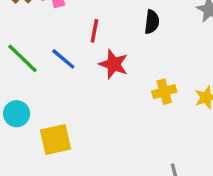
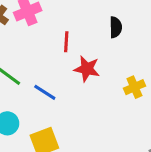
blue line: (63, 59) -> (45, 92), moved

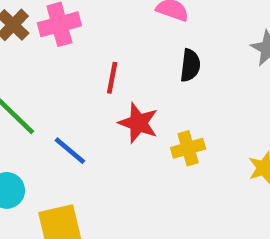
yellow cross: (134, 87) -> (188, 148), moved

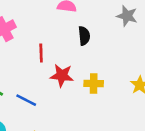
yellow cross: (188, 148) -> (94, 84), turned 30

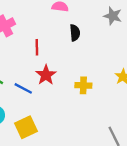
red star: (62, 75) -> (46, 75), moved, turned 30
yellow cross: (94, 84) -> (83, 85), moved

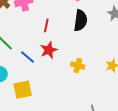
black semicircle: (75, 33) -> (80, 20), size x1.5

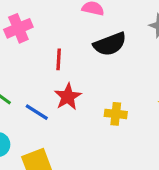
black semicircle: (80, 20) -> (110, 44), turned 70

